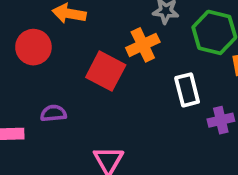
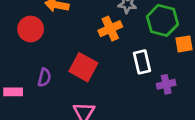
red square: (106, 71) -> (83, 67), moved
purple semicircle: (53, 113) -> (44, 77), turned 108

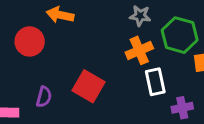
orange cross: (110, 29) -> (139, 50), moved

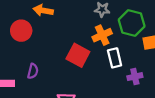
red square: (88, 86) -> (78, 55), moved

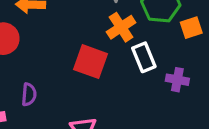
purple cross: (135, 77) -> (177, 80), turned 32

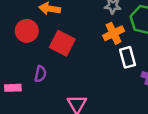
red square: (91, 62) -> (62, 43), moved

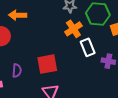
red square: (62, 43) -> (47, 64), moved, turned -30

